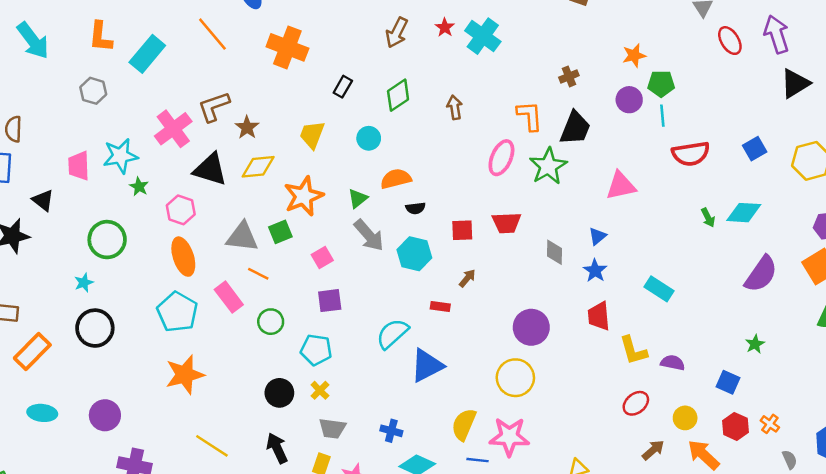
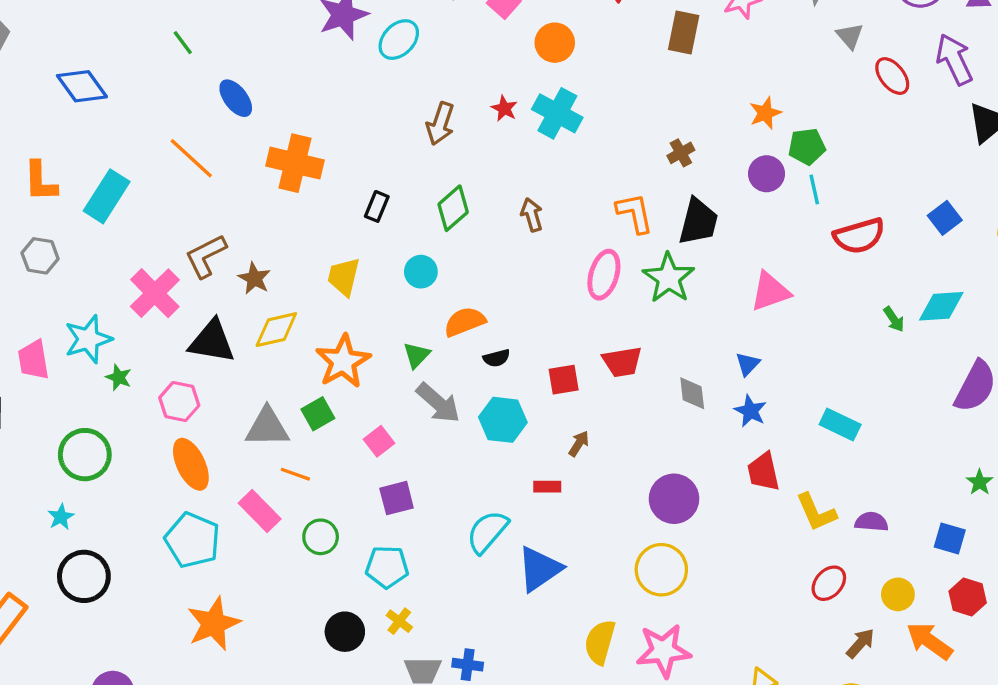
blue cross: (391, 431) -> (468, 665), moved

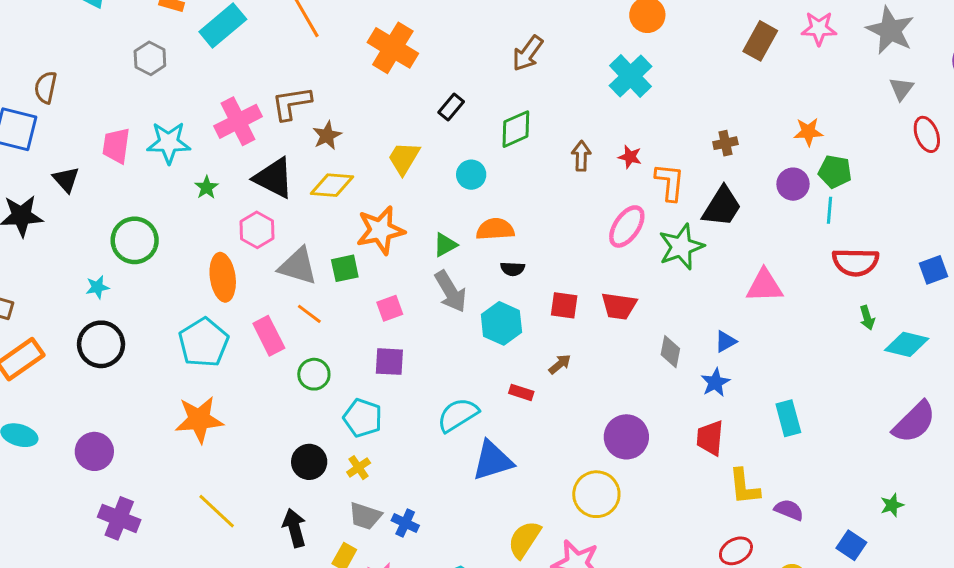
red star: (504, 108) -> (630, 157), moved, turned -30
green arrow: (894, 319) -> (867, 318), moved
green star: (119, 377) -> (206, 187), moved
pink hexagon: (179, 402) -> (257, 230), moved
cyan rectangle: (840, 424) -> (788, 418), turned 32

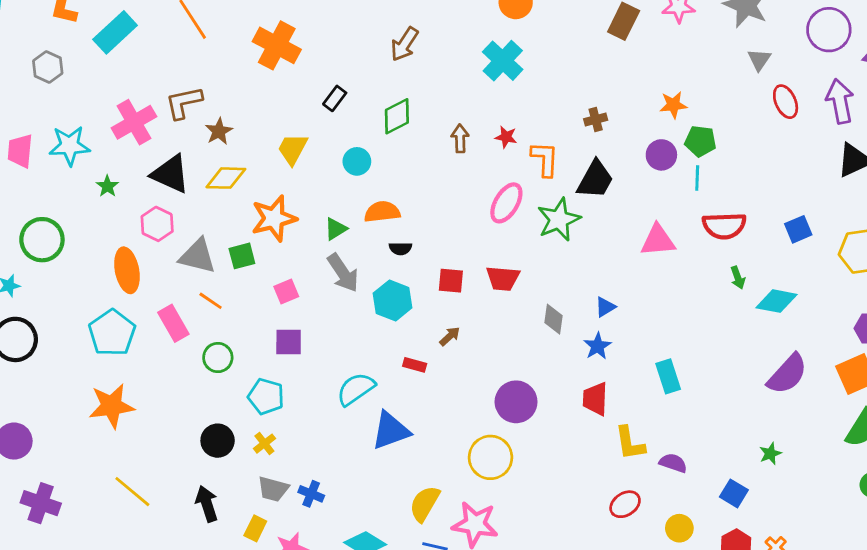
pink triangle: (764, 286) -> (658, 240), moved

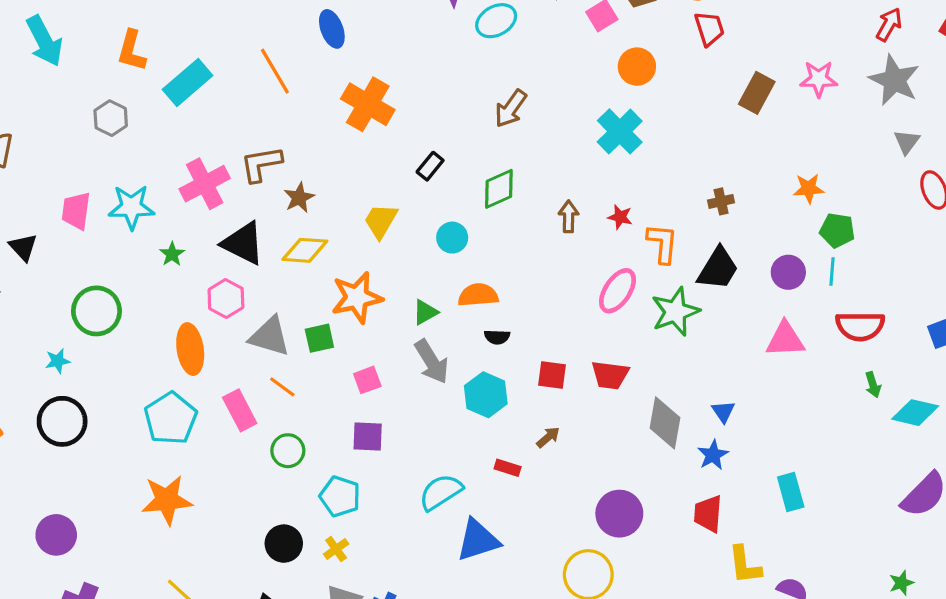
purple circle: (661, 155) -> (788, 272), moved
blue triangle: (605, 307) -> (723, 411), turned -35
gray diamond: (554, 319) -> (665, 423), size x1.5

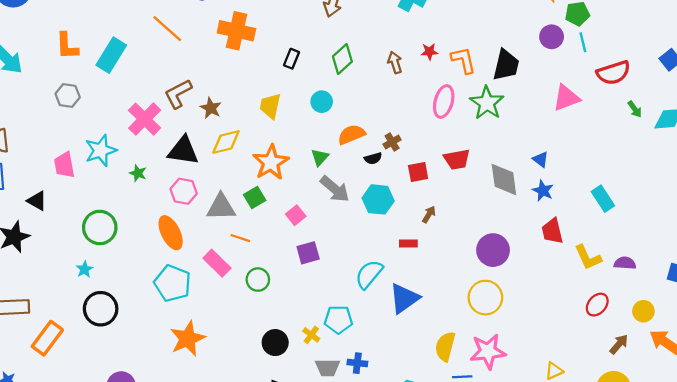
brown cross: (721, 201) -> (392, 142), moved
purple circle: (788, 272) -> (552, 37), moved
cyan pentagon: (340, 496) -> (338, 320), moved

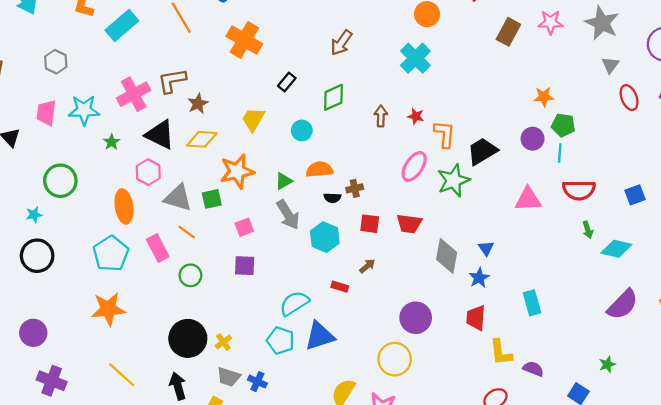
black trapezoid: (506, 65) -> (482, 151), turned -152
gray hexagon: (68, 96) -> (56, 62), moved
cyan pentagon: (338, 320) -> (281, 340), moved
black circle: (275, 343) -> (188, 338), size x1.5

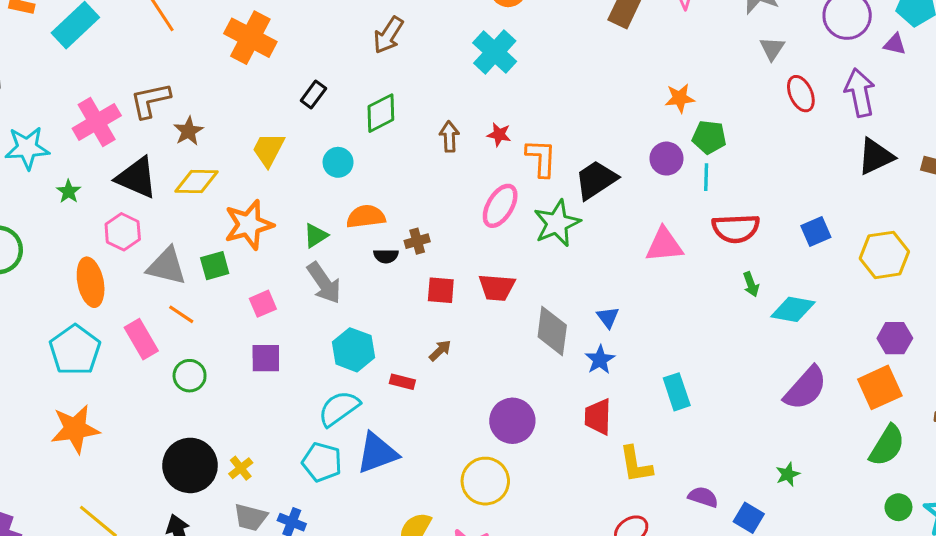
cyan hexagon: (325, 237) -> (353, 350), moved
purple semicircle: (533, 369) -> (703, 497), moved

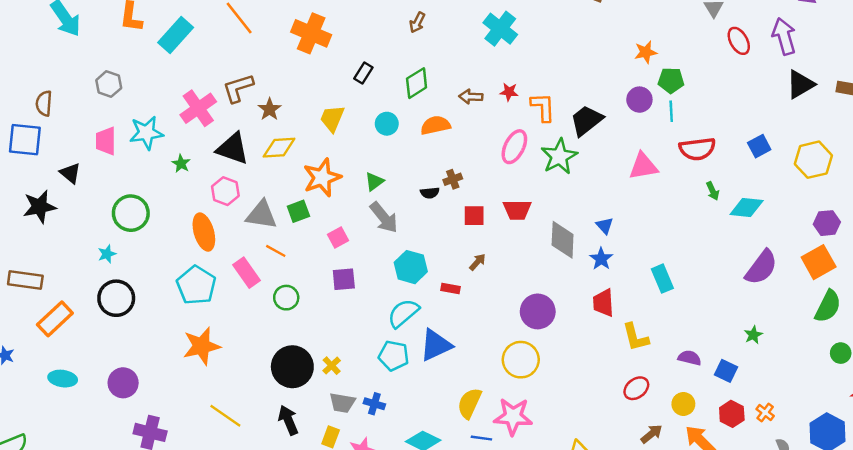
brown arrow: (388, 35) -> (417, 22), size x0.7
brown arrow: (449, 137) -> (471, 97), turned -80
orange semicircle: (366, 217) -> (435, 125), moved

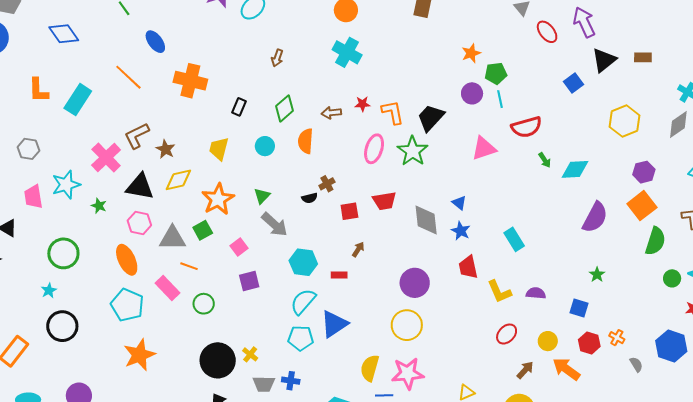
orange semicircle: (435, 125) -> (306, 141), turned -65
blue square: (759, 146) -> (573, 83), moved
purple semicircle: (690, 358) -> (536, 293), moved

